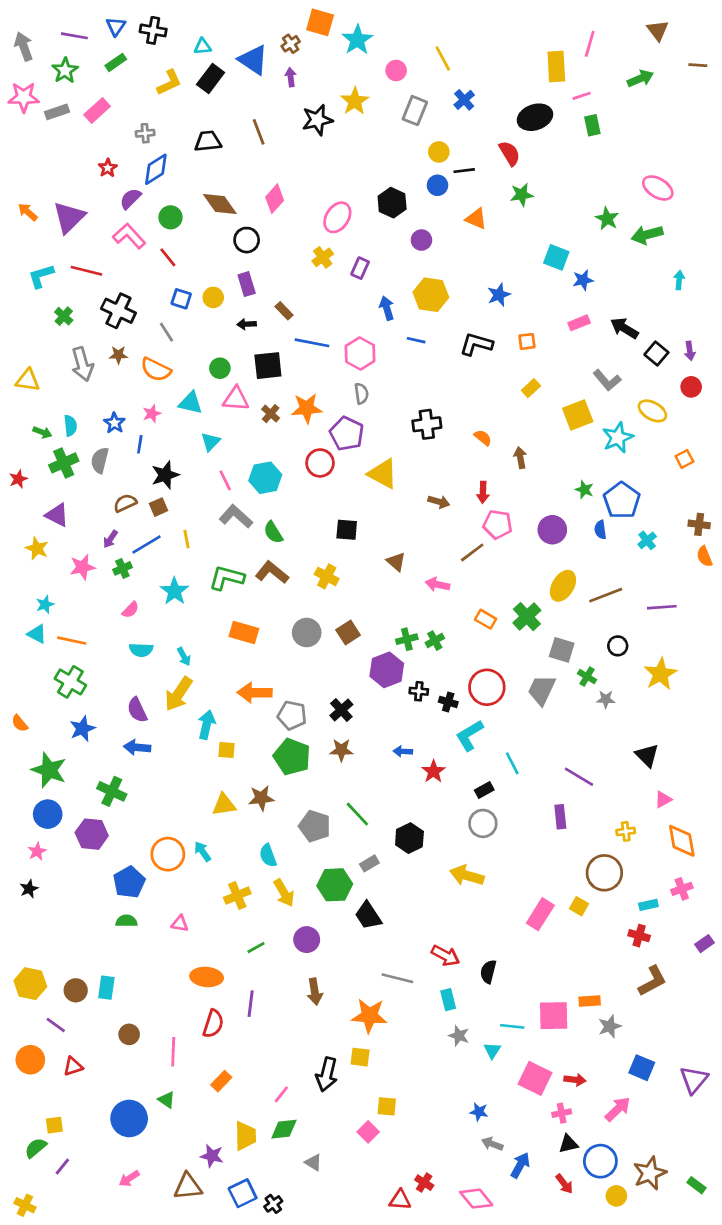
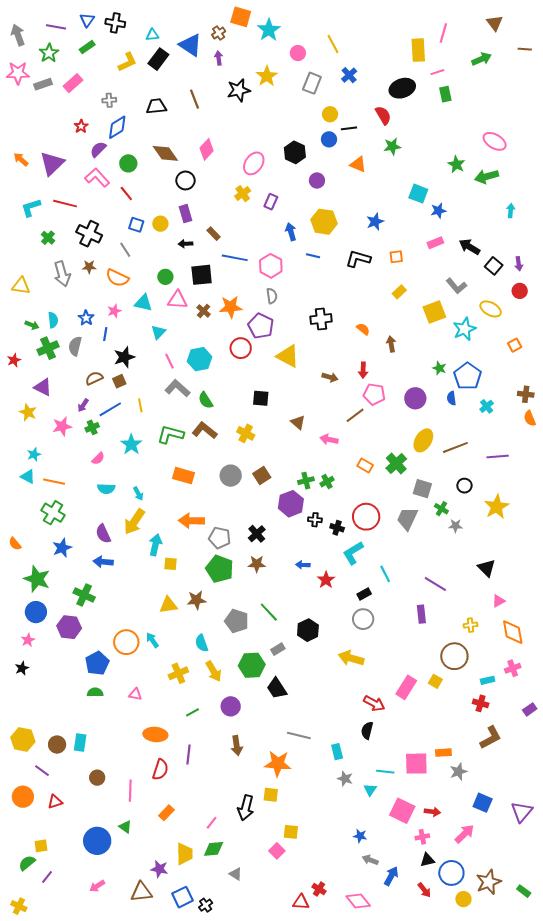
red arrow: (446, 956) -> (374, 703), moved

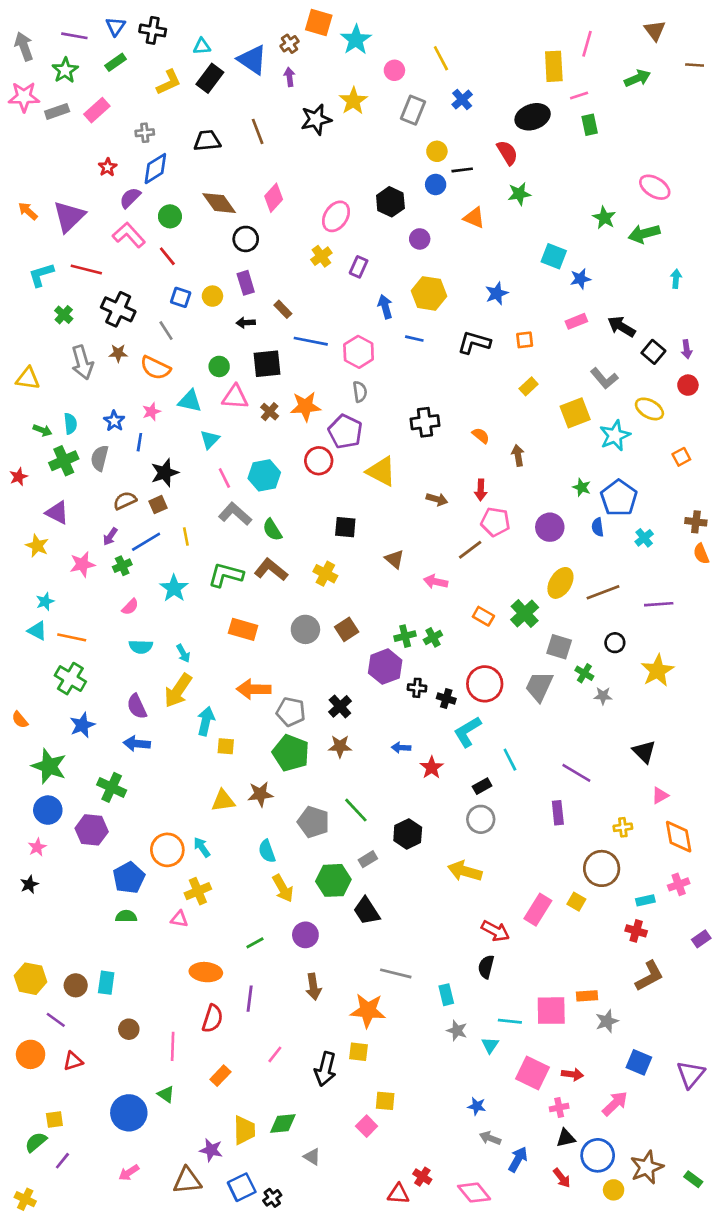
yellow cross: (178, 673) -> (198, 891), moved
pink line: (212, 823) -> (275, 1054), moved

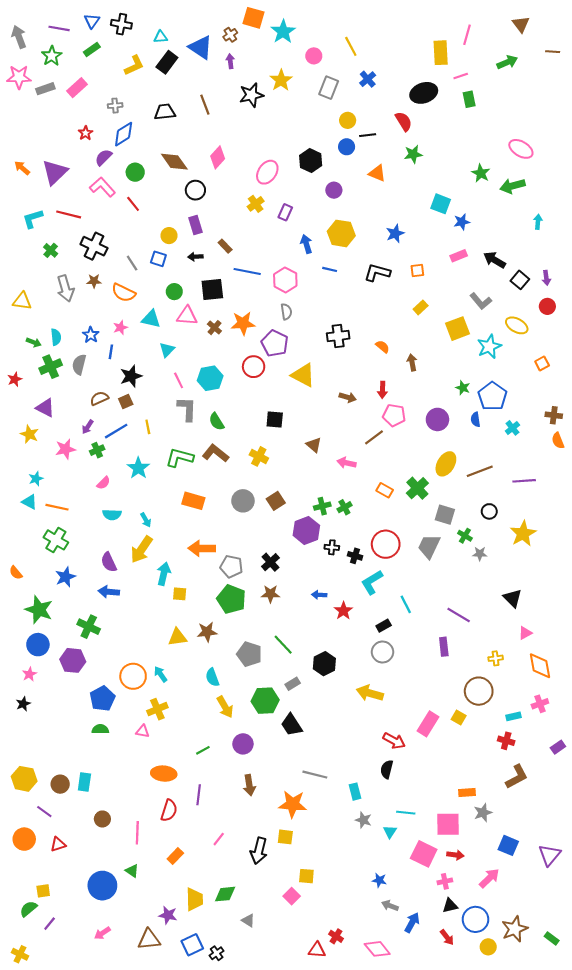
blue square: (181, 297) -> (158, 259), moved
gray L-shape: (235, 514) -> (187, 409), turned 50
pink square: (551, 1011) -> (448, 824), moved

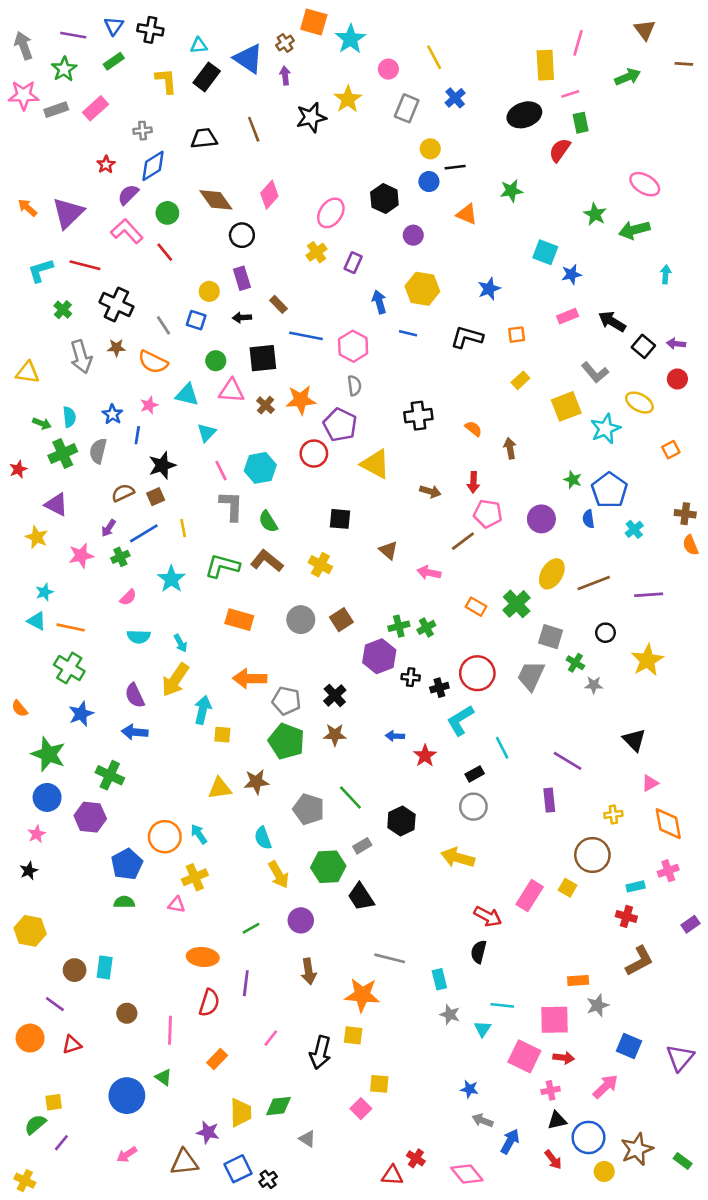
yellow L-shape: (134, 65) -> (166, 81), turned -70
red semicircle: (404, 121) -> (560, 150), moved, turned -114
purple arrow: (546, 278) -> (676, 344), turned 104
black cross: (355, 556) -> (439, 688), turned -32
yellow hexagon: (24, 779) -> (30, 931), moved

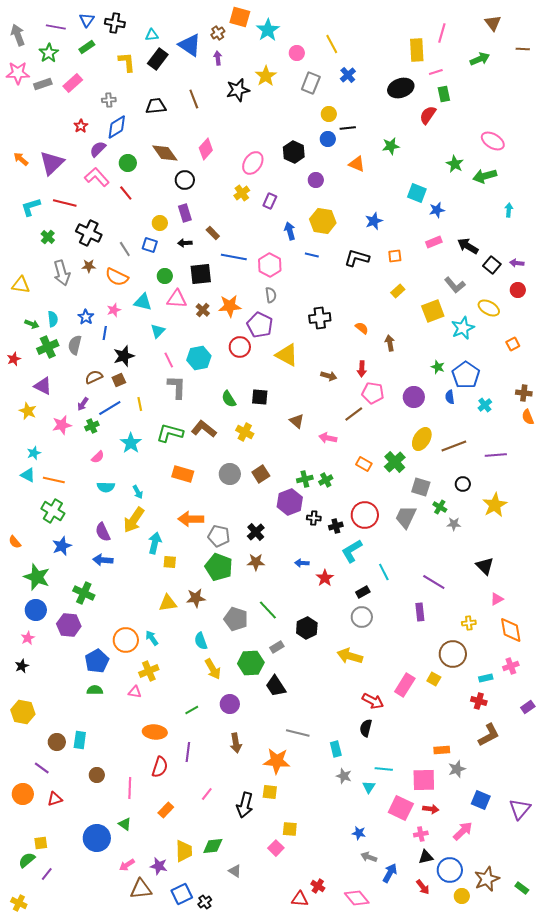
green semicircle: (268, 522) -> (229, 399), moved
pink arrow: (127, 1154) -> (127, 865), moved

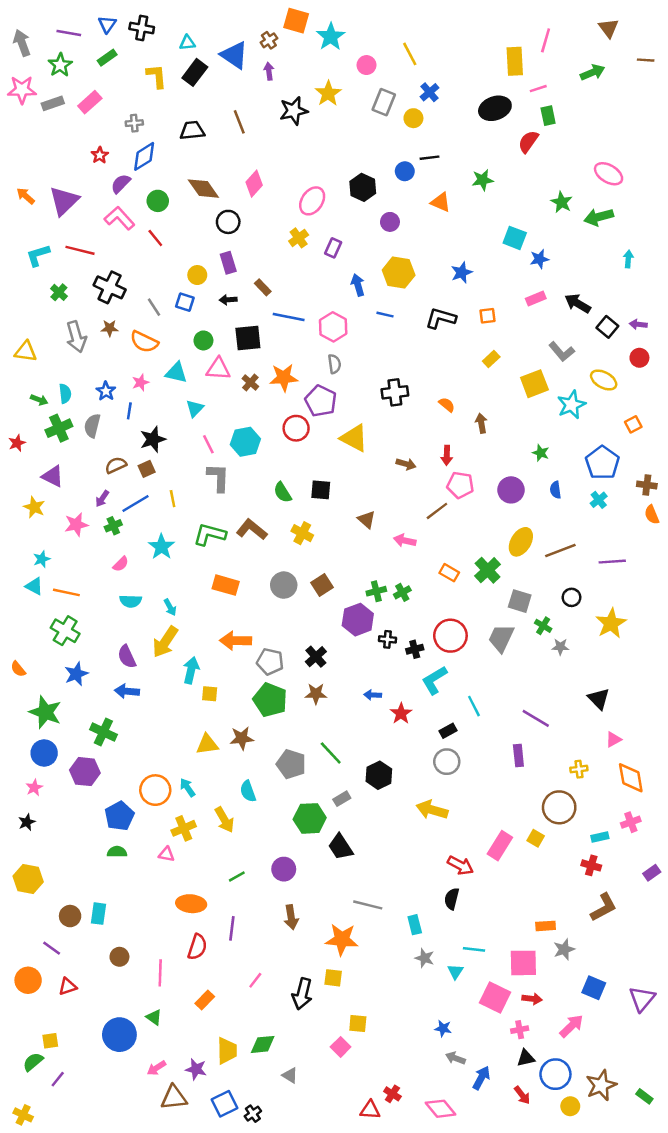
yellow circle: (329, 114) -> (413, 118), moved
blue pentagon: (466, 375) -> (602, 463), moved
yellow arrow: (213, 669) -> (224, 820), moved

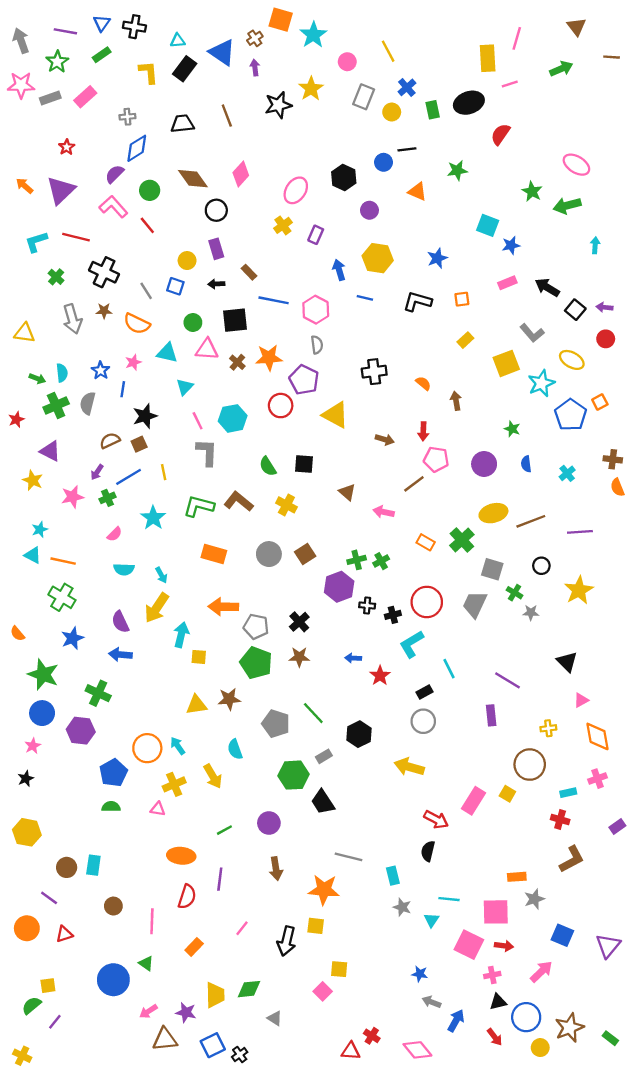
green rectangle: (548, 116) -> (433, 110), moved
red star: (100, 155) -> (67, 147), moved
blue pentagon: (602, 463) -> (571, 415), moved
yellow ellipse: (521, 542) -> (493, 513), turned 44

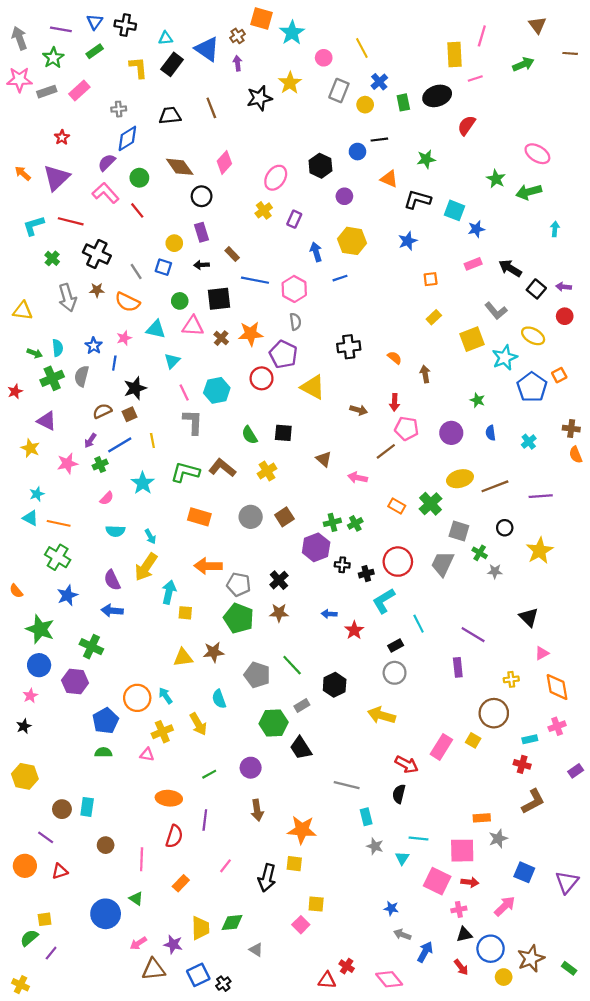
blue line: (365, 298) -> (340, 278), turned -32
black L-shape: (417, 301) -> (417, 200), moved
yellow cross: (286, 505) -> (267, 471), turned 30
gray line: (348, 857) -> (347, 785), moved

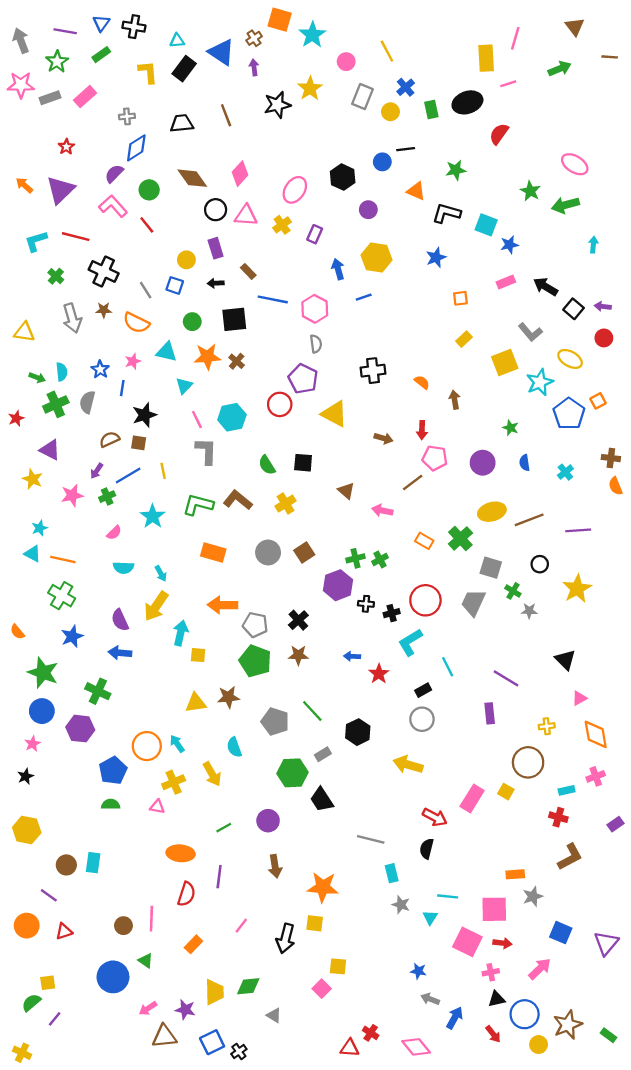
pink triangle: (193, 326) -> (246, 216), moved
orange star: (251, 334) -> (207, 357), moved
brown square: (130, 414) -> (139, 443), turned 32
brown circle: (106, 845) -> (123, 926), moved

